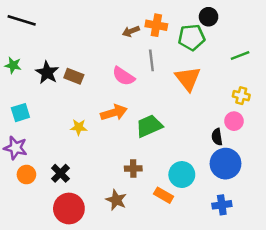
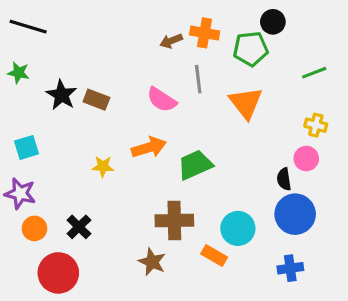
green star: (13, 65) -> (19, 73), moved
brown cross: (133, 168) -> (174, 220), size x1.6
red circle: (69, 209) -> (58, 273), moved

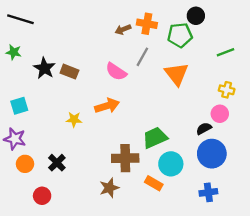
gray line: (198, 79) -> (142, 57), turned 36
green trapezoid: (195, 165) -> (155, 138), moved
black semicircle: (284, 179) -> (204, 129), turned 70
brown star: (152, 262) -> (109, 188), turned 30
red circle: (58, 273) -> (42, 196), size x0.6

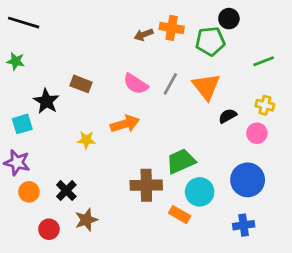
gray line: (142, 57) -> (170, 84), moved
black star: (44, 68) -> (46, 101), moved
black semicircle: (204, 129) -> (228, 116), moved
brown star: (109, 188) -> (86, 220), moved

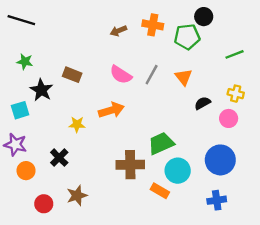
brown arrow: (144, 35) -> (118, 31), moved
green star: (16, 61) -> (25, 62), moved
orange triangle: (206, 87) -> (184, 77), size x0.7
black cross: (66, 191) -> (59, 158), moved

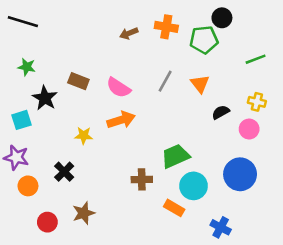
pink semicircle: (121, 75) -> (118, 88), moved
brown cross: (130, 165) -> (142, 179), size x0.7
blue cross: (217, 200) -> (221, 227), moved, turned 36

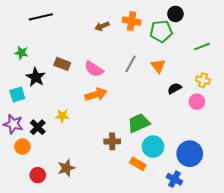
black line: (23, 22) -> (41, 17), moved, turned -30
yellow star: (84, 135) -> (62, 116), moved
black cross: (64, 172) -> (38, 127), moved
blue circle: (240, 174) -> (190, 154), moved

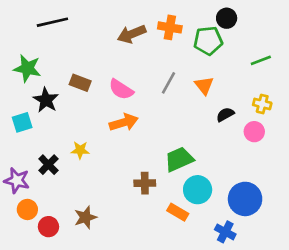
brown arrow: (102, 26) -> (132, 34), size x1.5
green star: (21, 53) -> (27, 68), size x1.5
purple star: (13, 124) -> (17, 180), moved
orange circle: (22, 147) -> (27, 209), moved

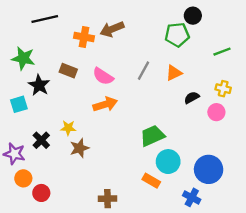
orange cross: (170, 27) -> (84, 37), moved
orange triangle: (204, 85) -> (174, 73), turned 42
brown cross: (145, 183) -> (108, 199), moved
brown star: (85, 217) -> (79, 148), moved

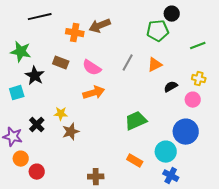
cyan circle: (168, 162) -> (166, 152), moved
blue circle: (209, 169) -> (186, 132), moved

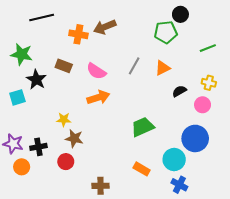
black cross: (37, 125) -> (38, 147), moved, turned 35
brown star: (71, 132) -> (74, 138), turned 30
red circle: (37, 172) -> (66, 162), moved

